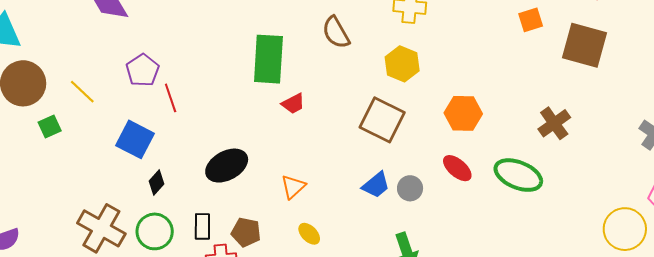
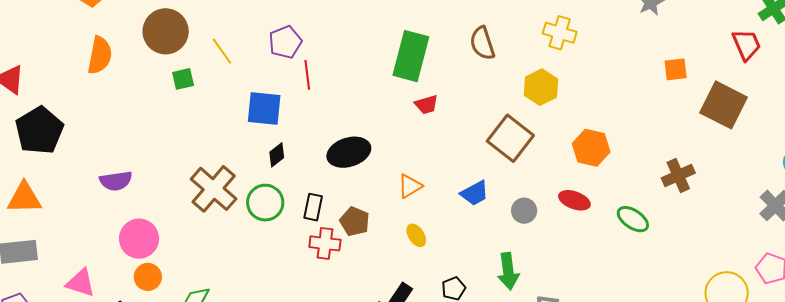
blue square: (135, 139) -> (264, 108), turned -33
red ellipse: (457, 168) -> (574, 200), turned -32
green ellipse: (518, 175) -> (633, 219), size x0.7
blue trapezoid: (376, 185) -> (475, 193), moved

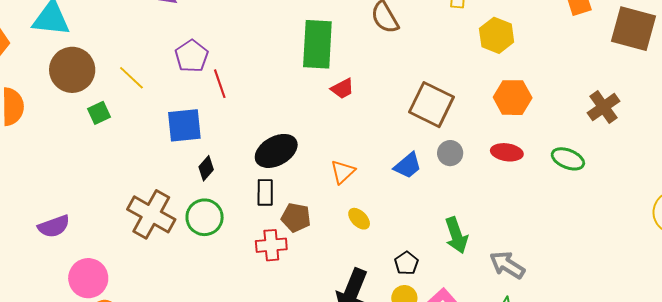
yellow hexagon: (541, 87) -> (497, 35), moved
black rectangle: (313, 207) -> (265, 192), moved
gray circle: (524, 211) -> (450, 153), moved

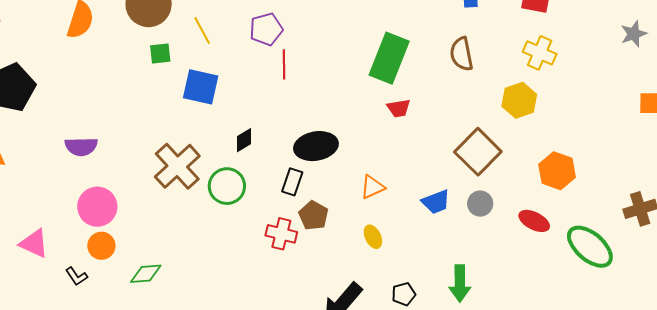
yellow hexagon: (497, 35) -> (519, 100), moved
blue square: (184, 125) -> (201, 87), moved
green ellipse: (568, 159) -> (590, 247), size x1.5

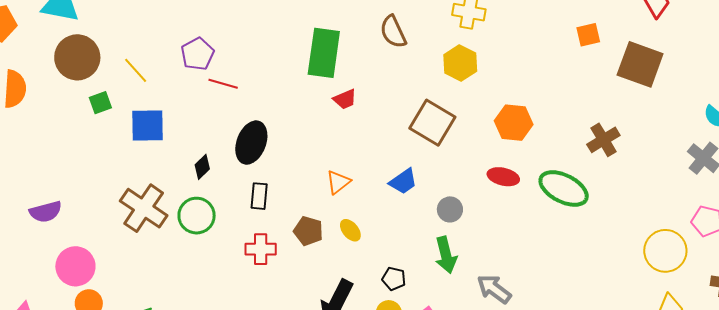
red line: (284, 64) -> (223, 84), turned -60
black ellipse: (316, 146) -> (251, 143), moved, turned -45
gray circle: (480, 204) -> (450, 209), moved
brown pentagon: (313, 215) -> (308, 231), moved
black pentagon: (404, 294) -> (394, 279), turned -30

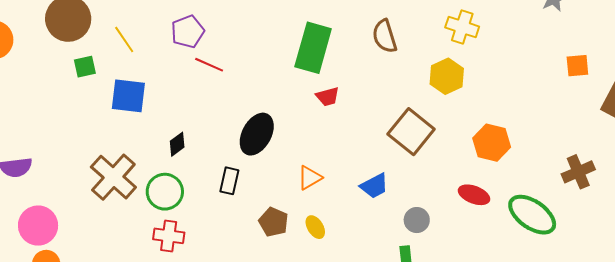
black ellipse: (251, 143) -> (257, 134), moved
red cross: (261, 249) -> (169, 236), moved

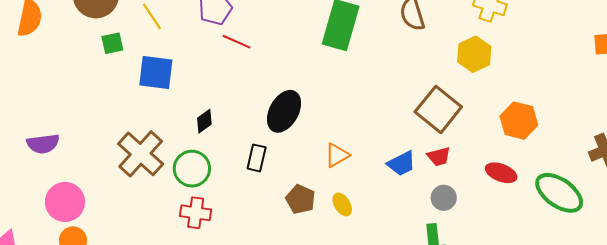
red trapezoid: (328, 97) -> (439, 156), moved

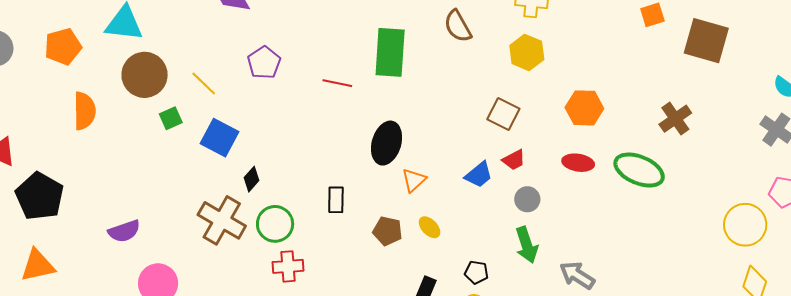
red line: (237, 42) -> (337, 83), moved
blue square: (156, 73) -> (220, 138), turned 33
brown square: (438, 109) -> (503, 114), size x0.7
black ellipse: (284, 111) -> (387, 143), moved
black diamond: (204, 121) -> (252, 179), moved

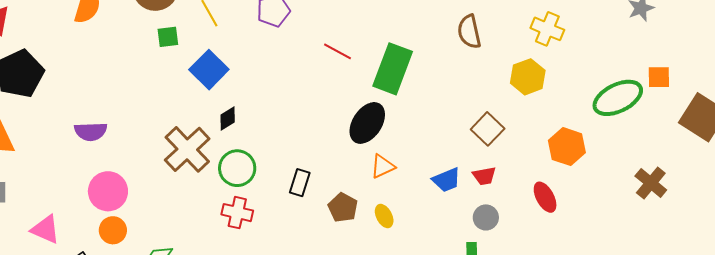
green rectangle: (390, 52) -> (393, 69), moved
brown cross: (675, 119) -> (651, 183), turned -32
red ellipse: (578, 163) -> (545, 197), turned 36
green ellipse: (639, 170) -> (618, 98), moved, turned -66
black rectangle: (336, 200) -> (300, 183), moved

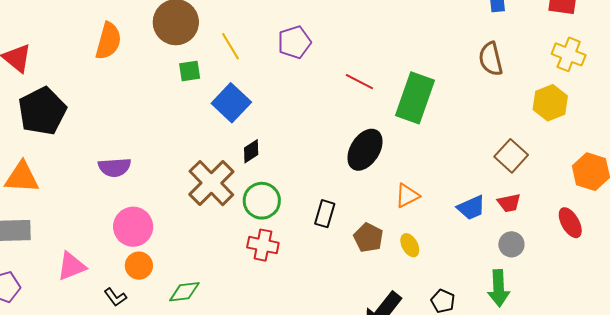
black ellipse: (367, 123) -> (365, 150), moved
pink triangle: (45, 229) -> (71, 266), turned -44

